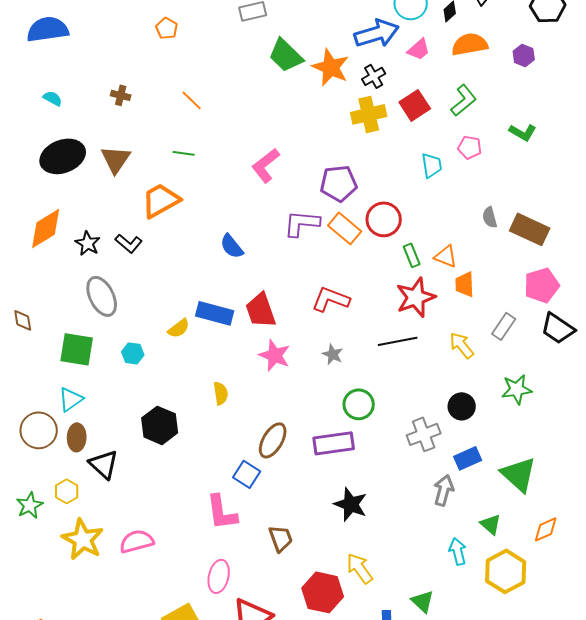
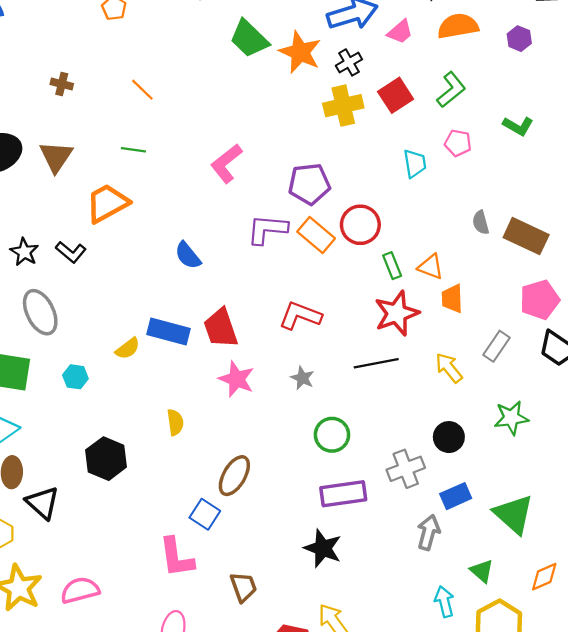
purple rectangle: (334, 443) -> (343, 494), moved

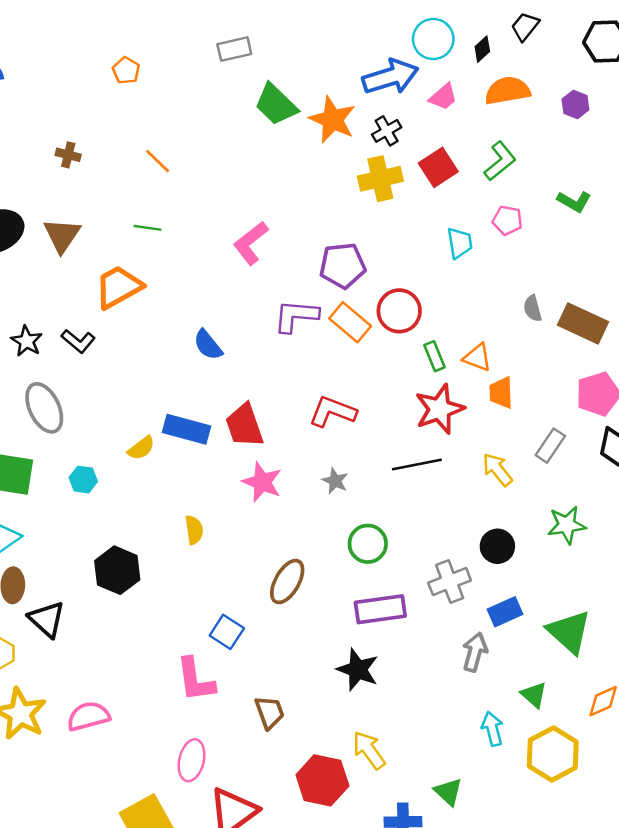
brown ellipse: (234, 476) -> (287, 582), moved

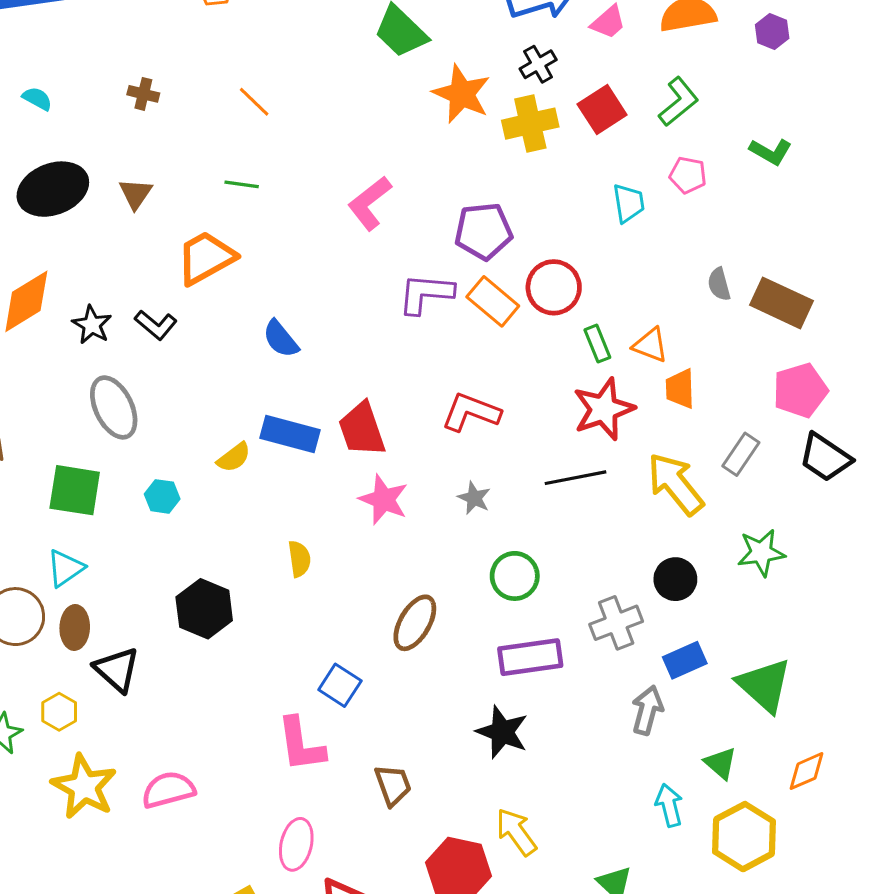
orange star: (333, 120) -> (462, 94), moved
brown triangle: (62, 235) -> (136, 194), size x0.7
blue semicircle: (208, 345) -> (281, 339), moved
yellow arrow: (497, 469) -> (675, 484), size x1.5

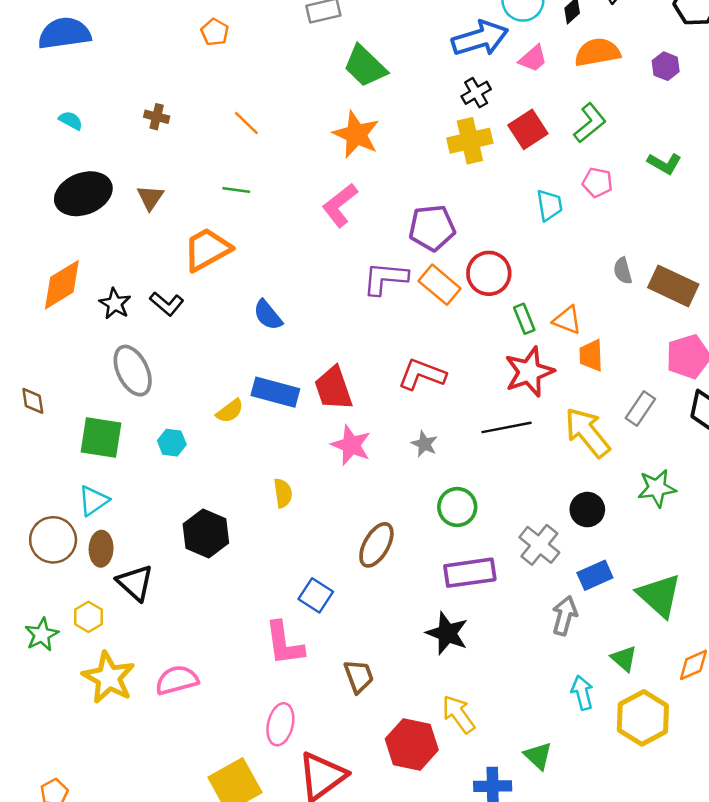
orange star: (462, 94) -> (356, 134), moved
gray cross: (616, 623) -> (539, 545), turned -30

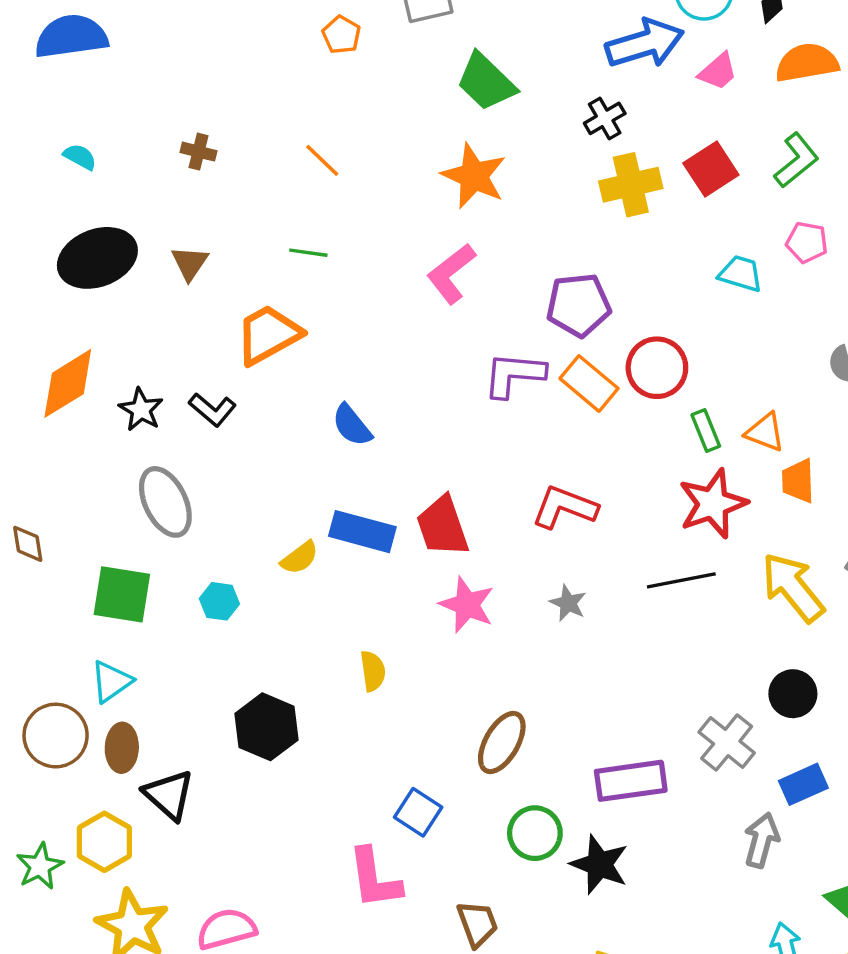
orange pentagon: (215, 32) -> (341, 35), moved
black cross: (476, 93) -> (605, 118), moved
cyan trapezoid: (549, 205) -> (741, 274), turned -64
green circle: (457, 507) -> (535, 833), moved
yellow hexagon: (88, 617) -> (104, 842), size x1.4

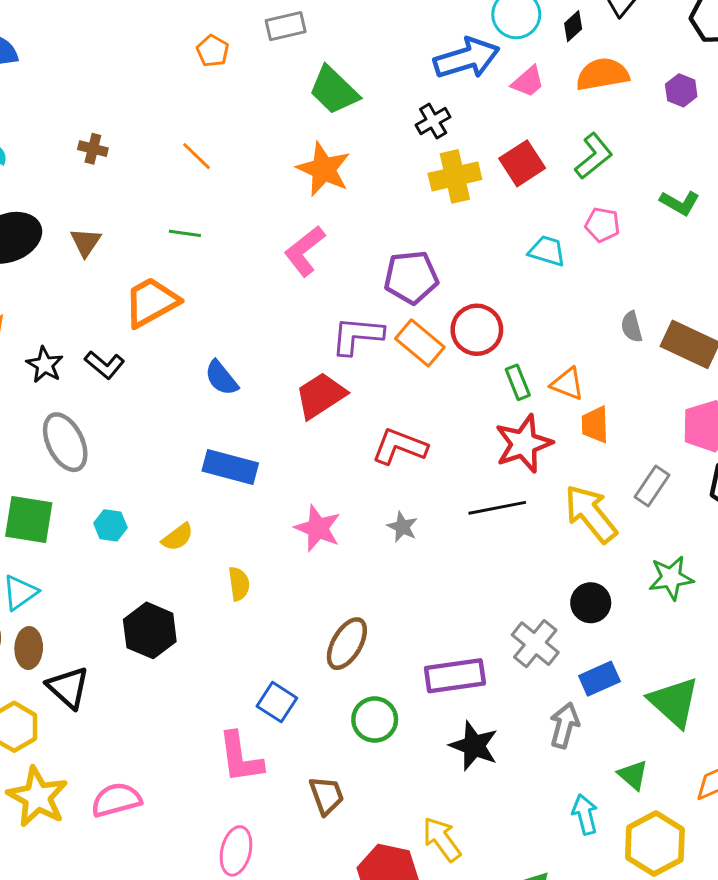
red trapezoid: (443, 526) -> (321, 395), moved, turned 76
yellow semicircle: (300, 558) -> (178, 537), moved
black star: (599, 865) -> (474, 746), moved

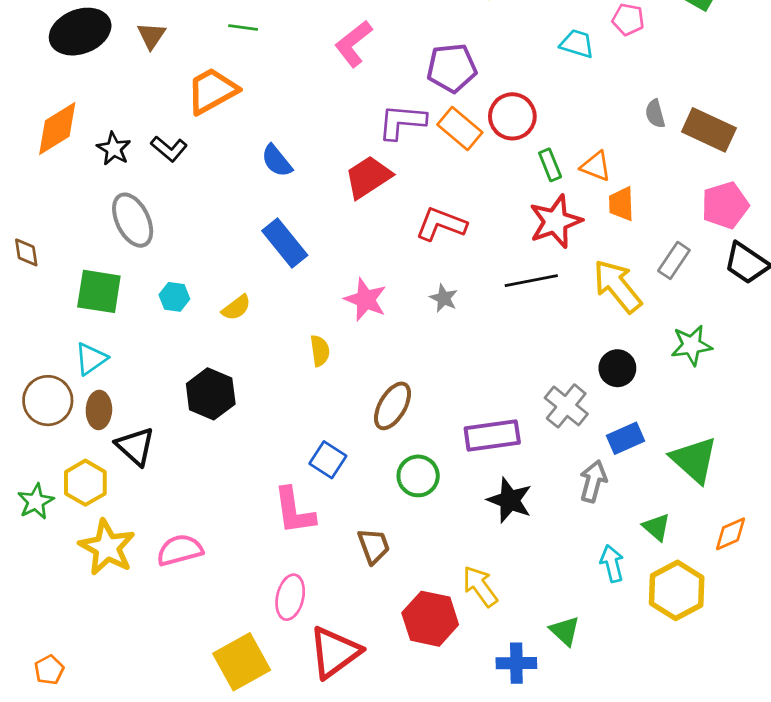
blue rectangle: (230, 467) -> (285, 243), turned 36
yellow semicircle: (239, 584) -> (320, 351), moved

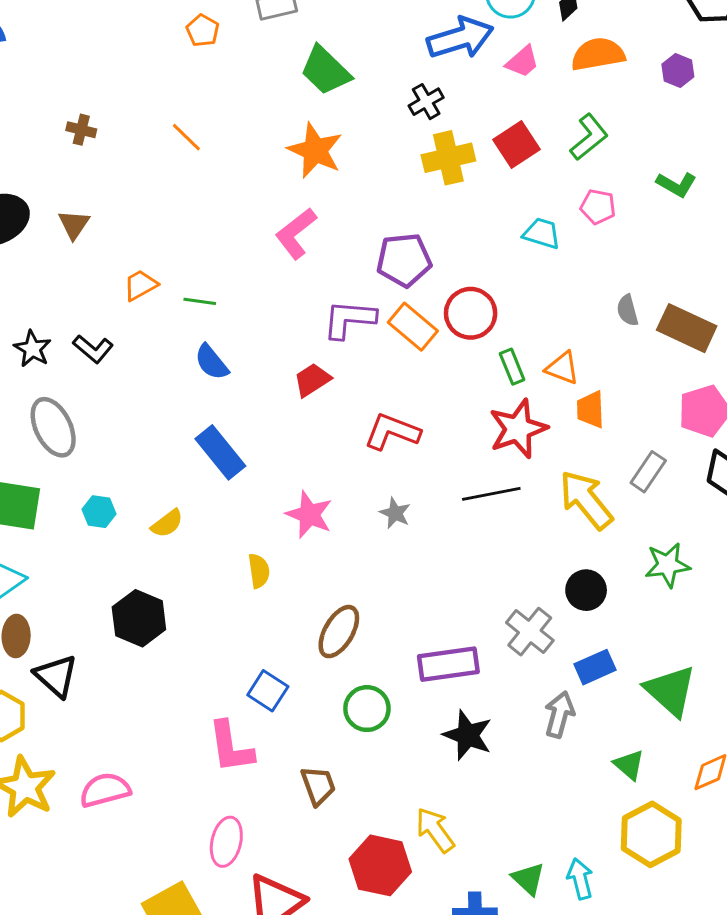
green line: (243, 28) -> (200, 301), moved
orange trapezoid: (212, 91) -> (140, 285), size x0.6
red trapezoid: (368, 177) -> (312, 380), size x0.7
cyan arrow: (612, 563) -> (580, 879), moved

